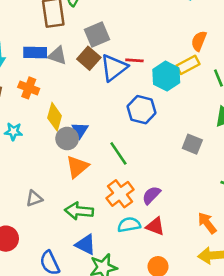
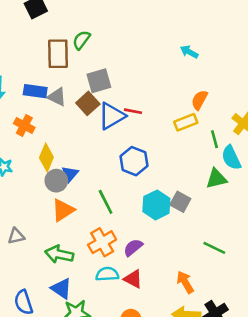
cyan hexagon: (166, 76) -> (156, 205), moved

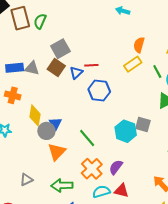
brown rectangle: (58, 54) -> (20, 18), moved
blue triangle: (112, 116) -> (76, 73), size x0.6
blue hexagon: (134, 161) -> (99, 90), moved

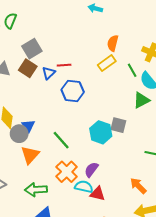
cyan semicircle: (101, 192) -> (84, 187), moved, turned 30

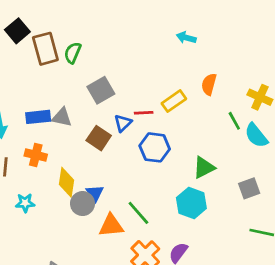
yellow rectangle: (107, 63) -> (174, 101), moved
brown square: (28, 68) -> (99, 138), moved
green triangle: (141, 100) -> (204, 168), moved
gray square: (118, 125) -> (249, 188), moved, turned -35
orange triangle: (30, 155) -> (111, 226), moved, turned 42

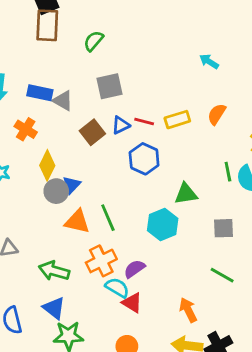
brown rectangle: (45, 49) -> (47, 25), moved
green line: (234, 121) -> (228, 172), moved

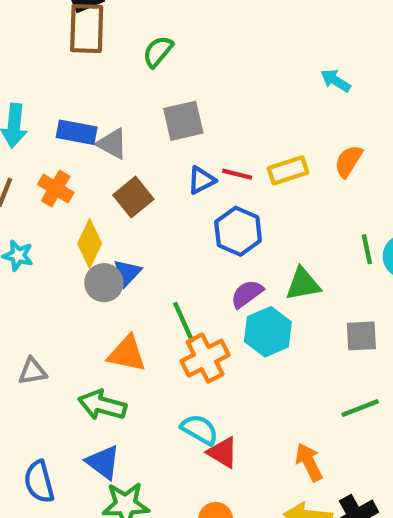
brown square: (92, 132) -> (133, 197), moved
orange triangle: (77, 221) -> (127, 354), moved
orange cross: (101, 261) -> (205, 358), moved
purple semicircle: (134, 269) -> (247, 294), moved
green line: (222, 275) -> (360, 408), turned -50

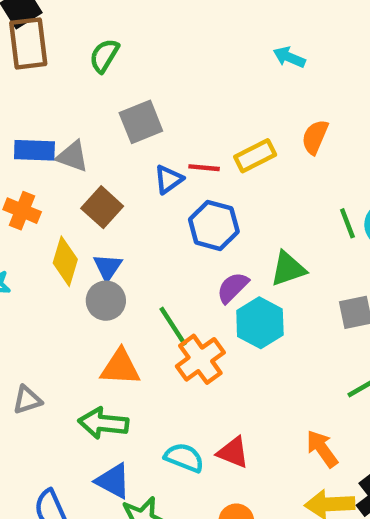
blue triangle: (127, 273) -> (108, 267), moved
gray circle: (104, 283) -> (106, 301), moved
cyan semicircle: (200, 430) -> (184, 458), moved

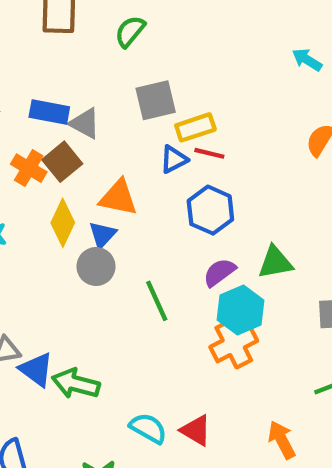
yellow rectangle: (255, 156) -> (195, 127), moved
brown square: (102, 207) -> (62, 162), moved
orange cross: (200, 359) -> (234, 344), moved
orange triangle: (120, 367) -> (118, 198), moved
blue triangle: (113, 481) -> (36, 370), moved

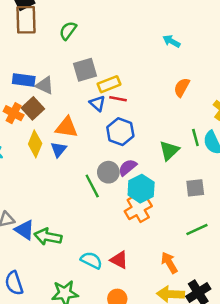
blue triangle: (174, 159) -> (97, 103), turned -48
green triangle: (275, 262) -> (169, 151), moved, turned -30
gray circle: (96, 267) -> (108, 172), moved

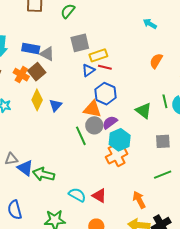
blue triangle: (97, 103) -> (88, 70), turned 40
orange triangle: (67, 127) -> (92, 109), moved
green triangle: (169, 151) -> (144, 111), turned -42

